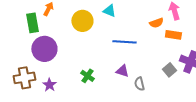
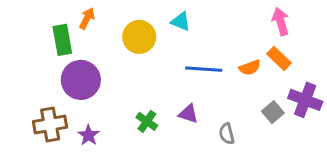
orange semicircle: (156, 23) -> (250, 68), moved
orange rectangle: (173, 35) -> (279, 58), turned 35
purple triangle: (122, 71) -> (188, 114), moved

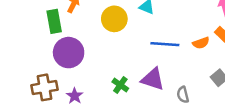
purple triangle: (188, 114) -> (153, 79), size x1.5

